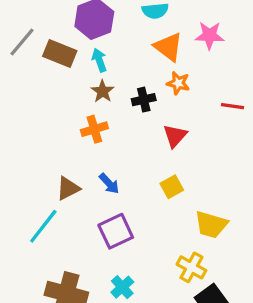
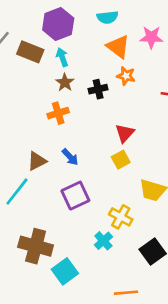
red triangle: (175, 136) -> (125, 133), moved
yellow cross: (191, 267) -> (121, 217), moved
cyan cross: (122, 287) -> (103, 241), moved

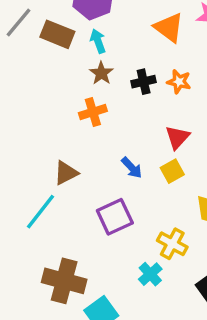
orange star: (126, 76) -> (179, 82), moved
blue arrow: (70, 157) -> (132, 168), moved

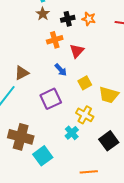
orange cross: (93, 112) -> (55, 40), moved
red triangle: (177, 137) -> (77, 51), moved
yellow square: (172, 171) -> (85, 83), moved

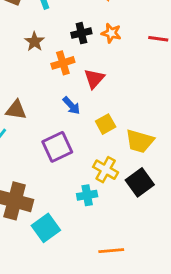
brown star: (43, 14) -> (34, 42), moved
brown triangle: (22, 73) -> (16, 110), turned 35
cyan cross: (72, 133) -> (87, 195), turned 32
black square: (109, 141) -> (140, 182), moved

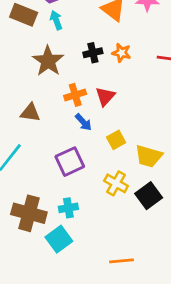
brown star: (34, 42) -> (48, 61), size x1.6
orange cross: (63, 63) -> (75, 95), moved
brown triangle: (16, 110) -> (30, 113), moved
cyan cross: (87, 195) -> (68, 208), moved

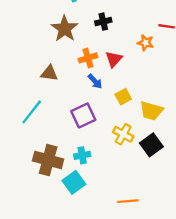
orange star: (121, 53) -> (145, 43), moved

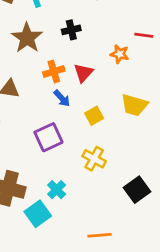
yellow trapezoid: (151, 111) -> (134, 105), moved
black square: (151, 145) -> (137, 190), moved
cyan cross: (82, 155) -> (57, 190), moved, turned -35

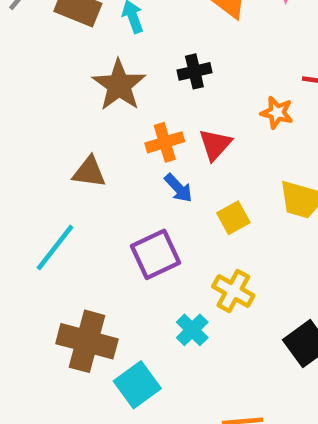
cyan cross: (57, 190) -> (192, 330), moved

